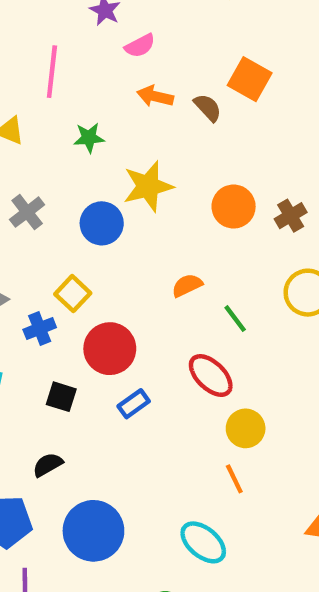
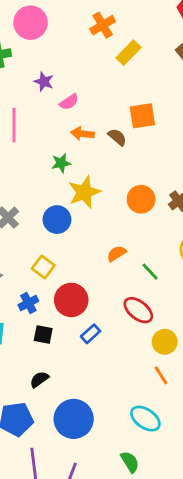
orange square: (250, 79) -> (142, 116), turned -32
green star: (89, 138) -> (61, 163), moved
blue cross: (40, 328) -> (28, 303), moved

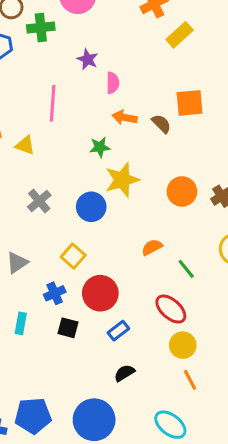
pink semicircle: (69, 102) -> (113, 83), turned -60
yellow circle: (165, 342) -> (183, 345), moved
black semicircle: (39, 379) -> (124, 373), moved

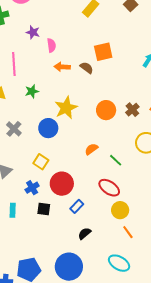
green star: (100, 147) -> (32, 91), moved

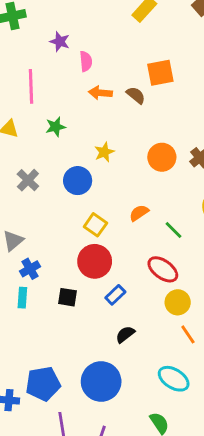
yellow star: (66, 108) -> (104, 152), size x0.6
yellow square: (41, 162) -> (95, 225), moved
blue cross: (32, 188) -> (30, 269), moved

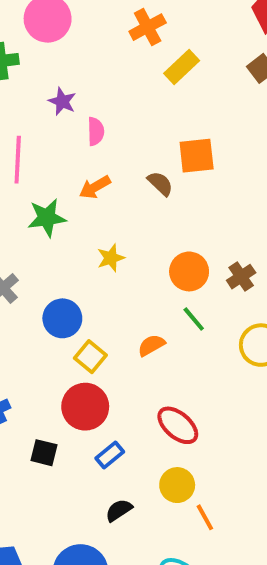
orange arrow: (100, 93) -> (95, 187), moved, turned -40
green star: (56, 127) -> (47, 218), size x1.4
blue circle: (78, 181) -> (62, 318), moved
green line: (173, 230) -> (194, 319), moved
yellow circle: (178, 302) -> (177, 485), moved

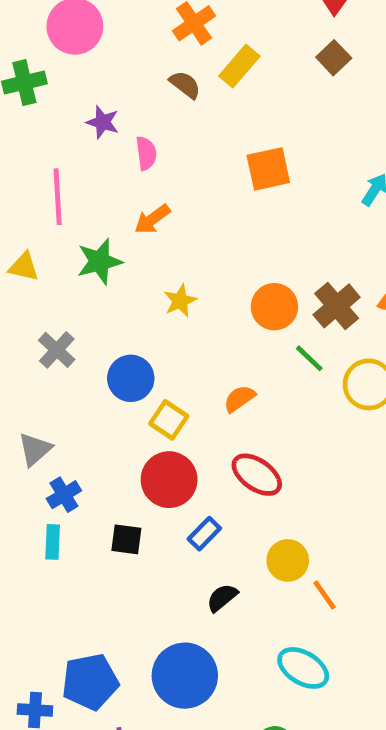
brown semicircle: (160, 184) -> (185, 85), moved
brown cross: (241, 277) -> (337, 306), size x1.4
green line: (194, 319) -> (309, 358), moved
red ellipse: (178, 425) -> (257, 475), moved

